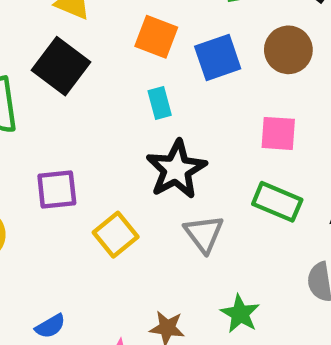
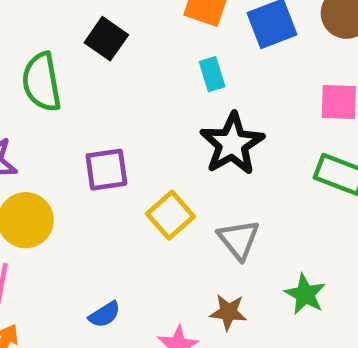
black square: (61, 66) -> (106, 39), size x0.7
gray triangle: (204, 234) -> (239, 239), moved

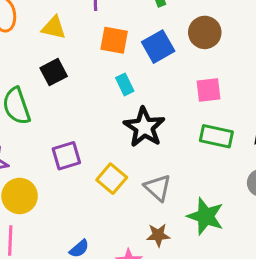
black square: (106, 39) -> (54, 72), turned 36
green star: (305, 294) -> (206, 216), size x1.4

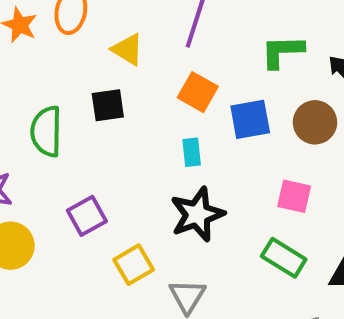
purple square: (66, 156) -> (87, 216), turned -32

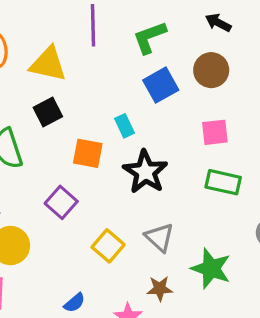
yellow triangle: (128, 49) -> (48, 64), size x1.4
green L-shape: (282, 51) -> (150, 37), moved
orange square: (198, 92) -> (88, 153), moved
yellow square: (134, 265) -> (108, 246), moved

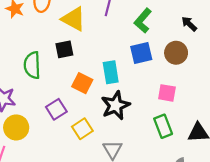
green L-shape: (150, 37) -> (143, 21), turned -45
cyan rectangle: (125, 126) -> (111, 72), size x1.5
green rectangle: (223, 182) -> (163, 126), turned 40
yellow square: (108, 246) -> (82, 129), moved

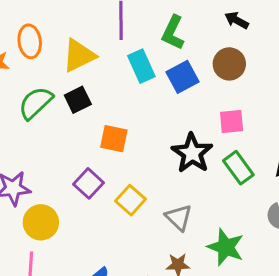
yellow triangle: (73, 19) -> (79, 55), turned -40
green semicircle: (32, 65) -> (36, 103), moved, turned 64
cyan rectangle: (111, 72) -> (141, 66), moved
black star: (116, 105) -> (192, 153), moved

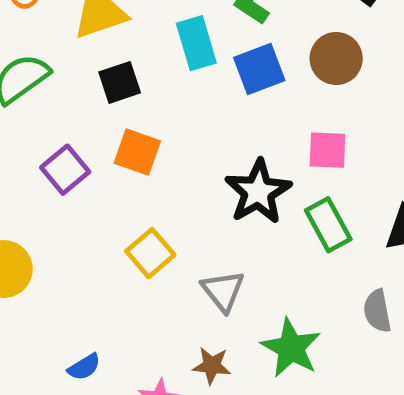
black square: (78, 100) -> (120, 82), moved
purple square: (88, 183) -> (65, 170), moved

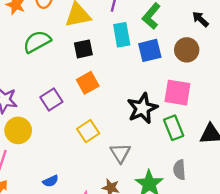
pink square: (327, 150) -> (177, 93), size x1.4
orange square: (137, 152) -> (88, 83), turned 35
purple square: (65, 170) -> (51, 100), moved
gray semicircle: (377, 311) -> (179, 170), moved

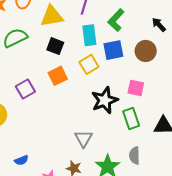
black square: (83, 49) -> (55, 46), turned 30
pink square: (177, 93) -> (136, 88), size x0.7
yellow square: (88, 131) -> (89, 64), moved

